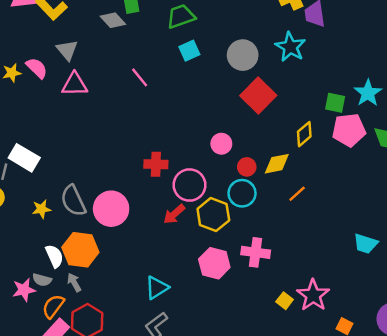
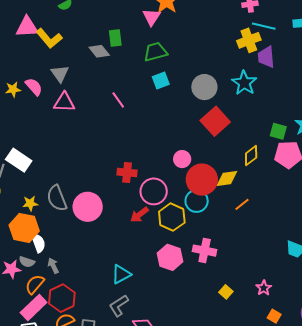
red circle: (247, 167) -> (202, 180), size x2.0
orange hexagon: (80, 250) -> (24, 228), moved
pink star: (313, 295) -> (264, 288), moved, size x0.6

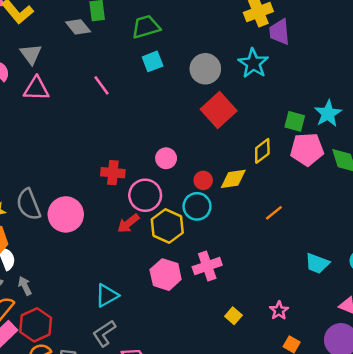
pink circle: (182, 159) -> (166, 158), moved
red circle: (202, 180) -> (203, 180), size x0.5
orange line: (242, 204) -> (274, 213), moved
pink cross: (205, 251) -> (207, 266), turned -30

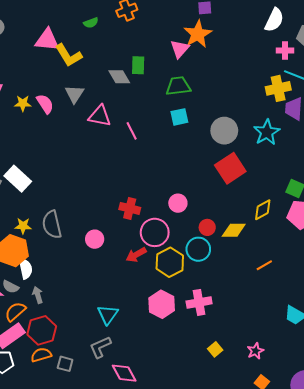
pink triangle: (36, 89) -> (100, 116), moved
pink circle: (66, 214) -> (95, 239), moved, size x0.6
cyan triangle: (107, 296) -> (108, 315), turned -35

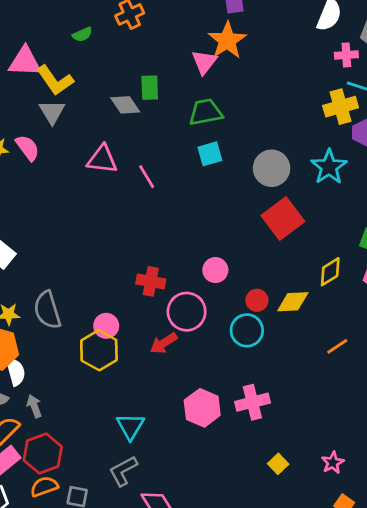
gray triangle: (74, 94) -> (52, 112), moved
yellow hexagon: (170, 262) -> (99, 350), moved

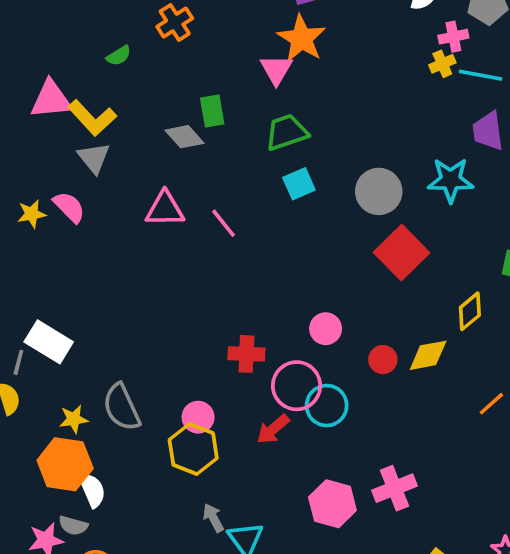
yellow cross: (341, 107) -> (442, 64), moved, size x0.6
cyan star: (329, 167) -> (451, 180), turned -30
cyan circle: (247, 330) -> (327, 406), moved
gray arrow: (34, 406) -> (213, 518), moved

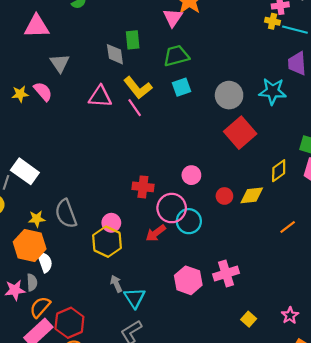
yellow cross: (442, 64) -> (273, 21), turned 32
yellow L-shape: (92, 118) -> (138, 88), moved
gray diamond: (184, 137) -> (115, 54), turned 30
gray semicircle: (73, 526) -> (32, 282), turned -112

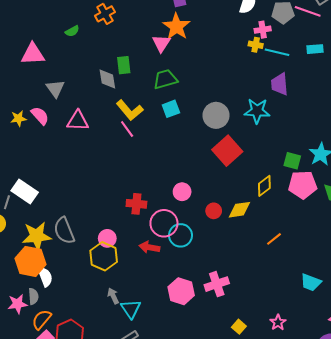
pink triangle: (100, 97) -> (78, 121), moved
yellow star: (37, 219) -> (37, 236), size x1.8
red arrow: (156, 233) -> (149, 247), turned 48

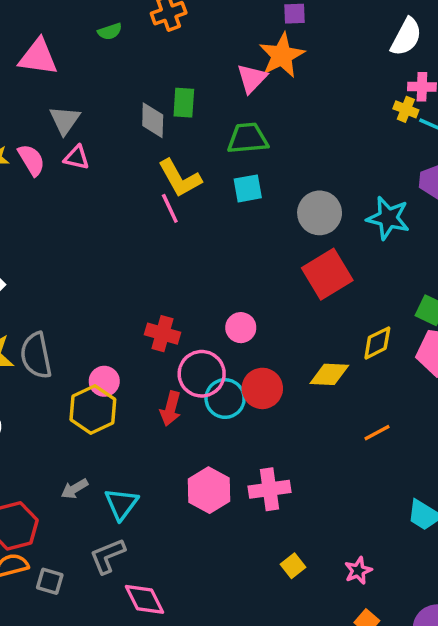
pink triangle: (78, 121) -> (76, 158), moved, size x0.7
red circle: (214, 211) -> (262, 388), moved, size x1.5
red arrow: (149, 247) -> (171, 409), turned -96
gray arrow: (113, 296) -> (75, 489), moved, turned -105

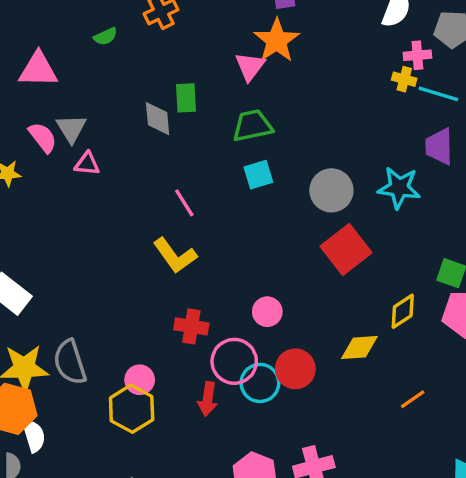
pink semicircle: (31, 160) -> (43, 137), moved
yellow L-shape: (180, 178) -> (175, 256), moved

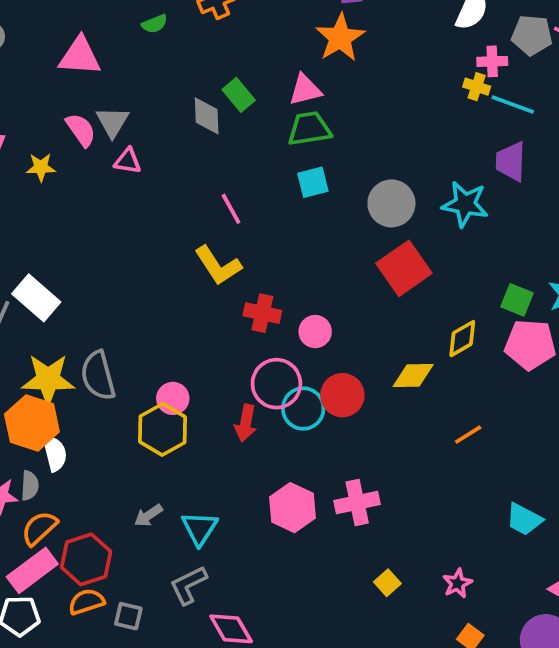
pink triangle: (250, 66) -> (305, 90), moved, turned 36
green rectangle: (186, 98) -> (239, 95), turned -40
red cross: (191, 326) -> (262, 313), moved

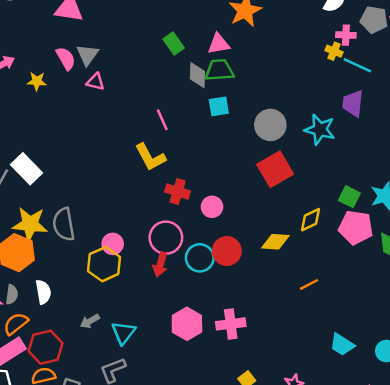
gray diamond: (207, 116) -> (197, 75), moved
pink circle: (276, 384) -> (166, 238), moved
white semicircle: (55, 453) -> (43, 292), moved

